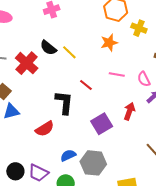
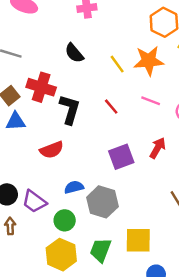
orange star: (109, 43) -> (149, 61), size x1.4
yellow line: (69, 52) -> (117, 64), moved
red cross: (27, 63) -> (41, 87), moved, turned -35
black L-shape: (64, 102) -> (70, 109), moved

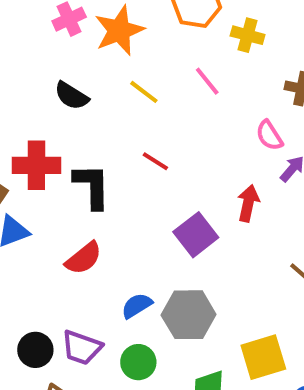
orange star: (149, 61) -> (119, 30), moved
pink line: (151, 101) -> (207, 81), moved, turned 48

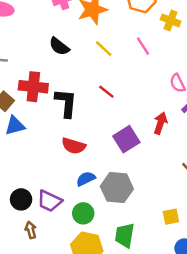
red semicircle: (84, 258) -> (74, 146), moved, turned 50
yellow square: (263, 357) -> (171, 217), moved, size x0.6

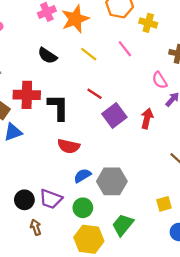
purple square: (126, 139) -> (114, 115), moved
green trapezoid: (125, 235) -> (123, 225), turned 35

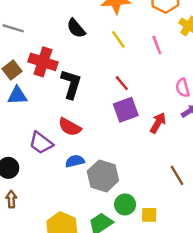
red line: (95, 94) -> (122, 83), moved
purple trapezoid: (51, 199) -> (41, 143), moved
green circle: (83, 208) -> (125, 204), moved

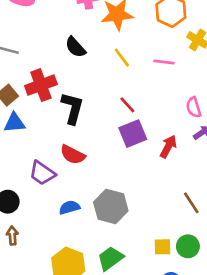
pink line: (157, 45) -> (164, 62), turned -60
red cross: (43, 62) -> (41, 85), turned -36
blue semicircle: (75, 161) -> (69, 207), moved
green circle: (125, 204) -> (188, 246), moved

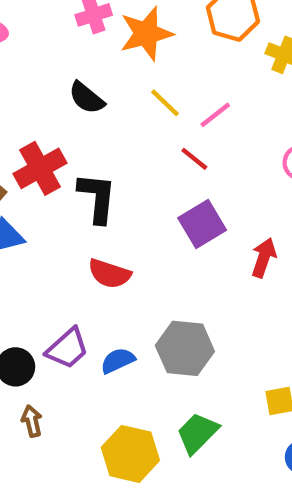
pink line: (164, 62) -> (215, 115), moved, turned -36
red line: (127, 105) -> (194, 159), moved
red arrow: (168, 146) -> (264, 258), moved
purple trapezoid: (42, 173) -> (67, 348), moved, turned -68

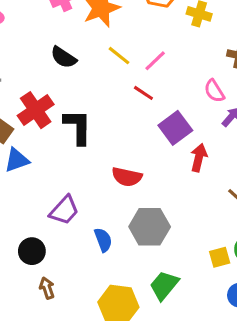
purple square: (202, 224) -> (175, 128), moved
red semicircle: (110, 274) -> (127, 177), moved
purple trapezoid: (67, 348) -> (64, 210), moved
blue semicircle: (118, 361) -> (103, 240), turned 100

